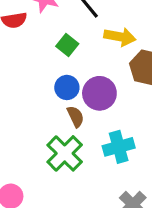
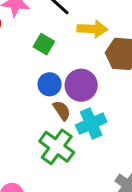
cyan cross: (119, 147) -> (91, 124), moved

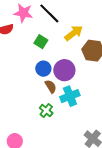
yellow arrow: (92, 29) -> (74, 33), turned -42
green cross: (57, 147) -> (46, 111), size x0.6

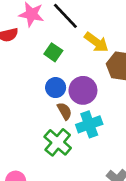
yellow arrow: (74, 33) -> (96, 42), turned 72
green cross: (46, 111) -> (58, 142), size x1.5

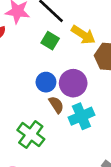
green square: (53, 52) -> (50, 41), moved
green cross: (58, 142) -> (31, 135), moved

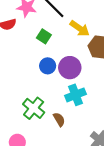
green square: (50, 41) -> (44, 36), moved
brown semicircle: (56, 105) -> (59, 119), moved

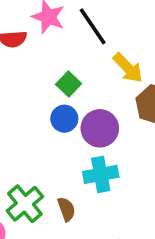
green square: (44, 36) -> (69, 84), moved
green cross: (34, 108) -> (25, 204), moved

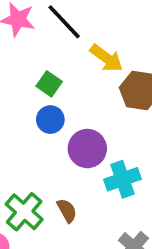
purple circle: (100, 128) -> (87, 149), moved
cyan cross: (101, 174) -> (122, 179), moved

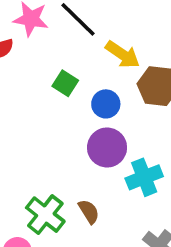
blue circle: (50, 120) -> (106, 104), moved

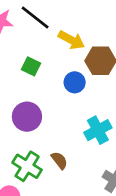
blue circle: (106, 104) -> (75, 82), moved
purple circle: (107, 147) -> (27, 117), moved

